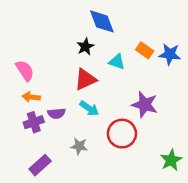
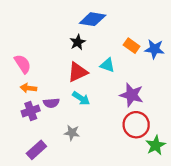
blue diamond: (102, 21) -> (93, 19), turned -60
cyan triangle: (117, 62) -> (107, 65), moved
red circle: (122, 134) -> (136, 125), moved

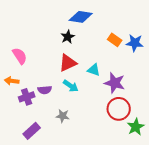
cyan triangle: (107, 65) -> (94, 70), moved
orange arrow: (28, 88) -> (12, 81), moved

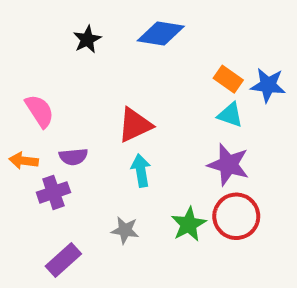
black star: (68, 37) -> (87, 39), moved
cyan triangle: (94, 70) -> (230, 115), moved
cyan arrow: (71, 86) -> (141, 171), turned -133
purple semicircle: (45, 90) -> (73, 157), moved
green star: (136, 127) -> (189, 224), moved

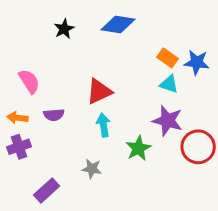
purple cross: (53, 192) -> (19, 147), moved
red circle: (236, 216) -> (198, 147), moved
green star: (189, 224) -> (138, 148), moved

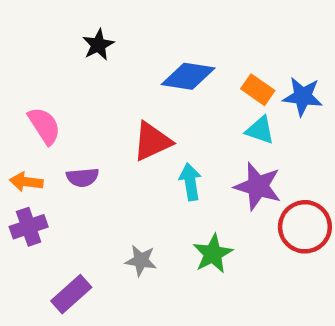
blue diamond: (118, 24) -> (188, 76), moved
cyan arrow: (103, 125) -> (190, 182), moved
green star: (138, 148) -> (213, 254), moved

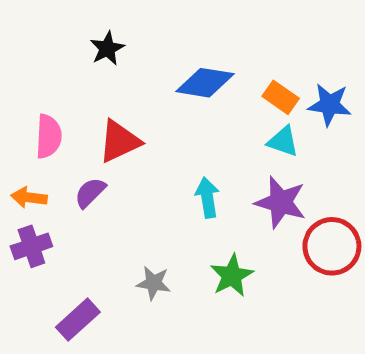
pink semicircle: (44, 126) -> (49, 136), turned 36
red triangle: (152, 141) -> (119, 141), moved
purple semicircle: (83, 177) -> (90, 193), turned 140

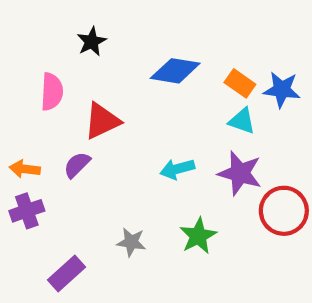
pink semicircle: (49, 136) -> (52, 92), moved
cyan arrow: (207, 197) -> (177, 169), turned -96

